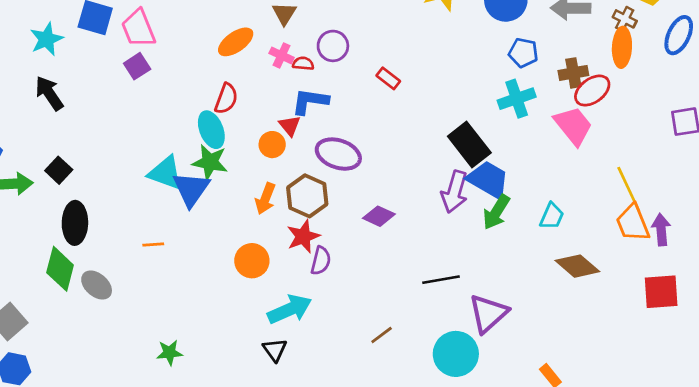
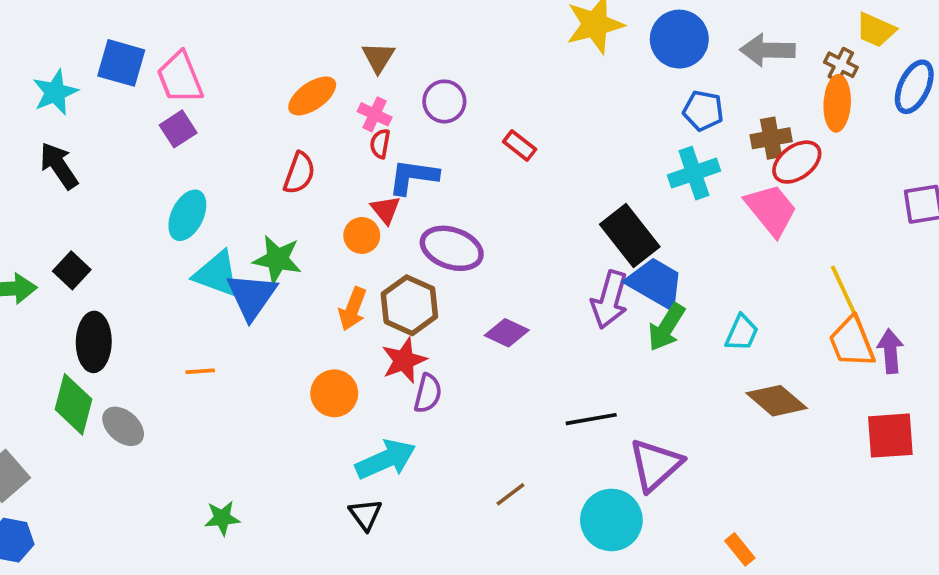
red semicircle: (303, 64) -> (380, 144), moved, turned -85
cyan ellipse: (211, 130) -> (187, 215), moved, turned 48

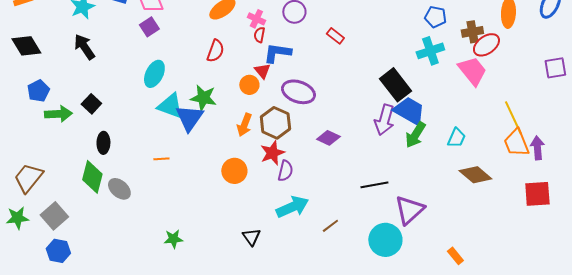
black ellipse: (94, 342) -> (103, 143), size x0.7
cyan arrow: (386, 459) -> (292, 207), moved

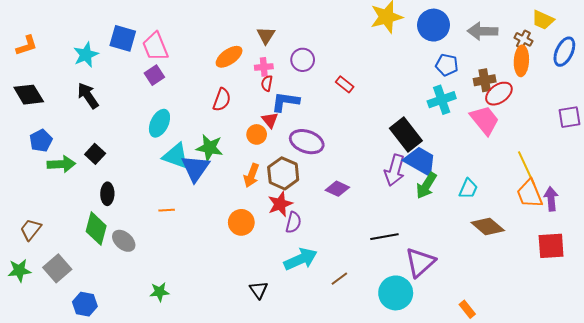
pink cross: (256, 19) -> (264, 67), turned -30
brown trapezoid: (28, 178) -> (31, 230), size x0.7
green star: (173, 239) -> (159, 292), moved
blue hexagon: (58, 251) -> (85, 304), moved

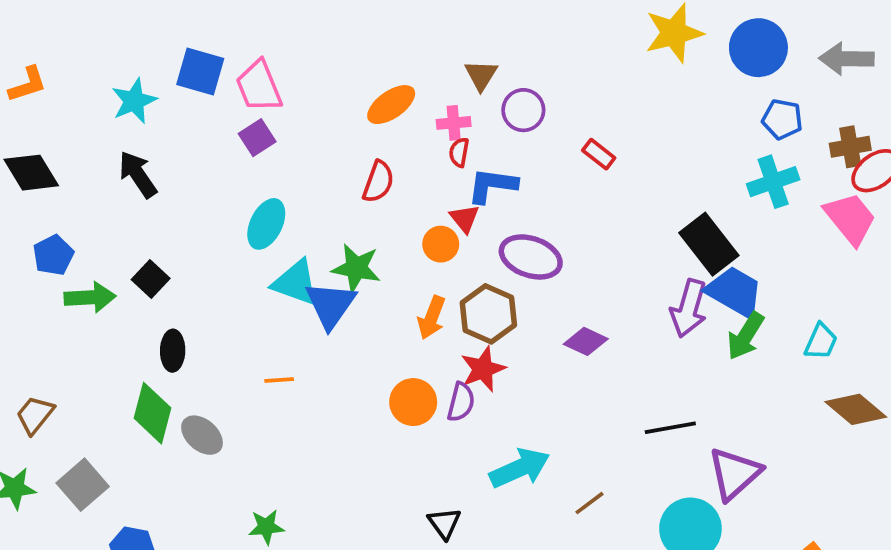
brown triangle: (266, 35) -> (481, 75), moved
purple semicircle: (293, 222) -> (461, 402), moved

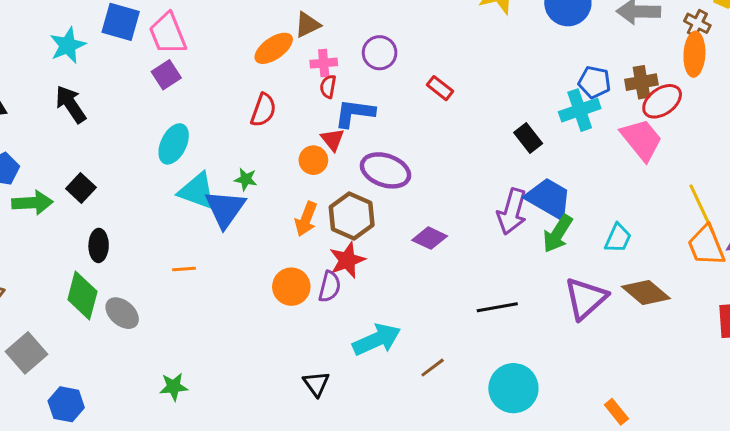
brown triangle: (481, 75) -> (307, 25), moved, turned 32
blue pentagon: (782, 119) -> (594, 82), moved
black rectangle: (709, 244) -> (528, 138), moved, size x0.6
green star: (356, 268) -> (246, 179), size x0.6
purple triangle: (735, 474) -> (586, 298), moved

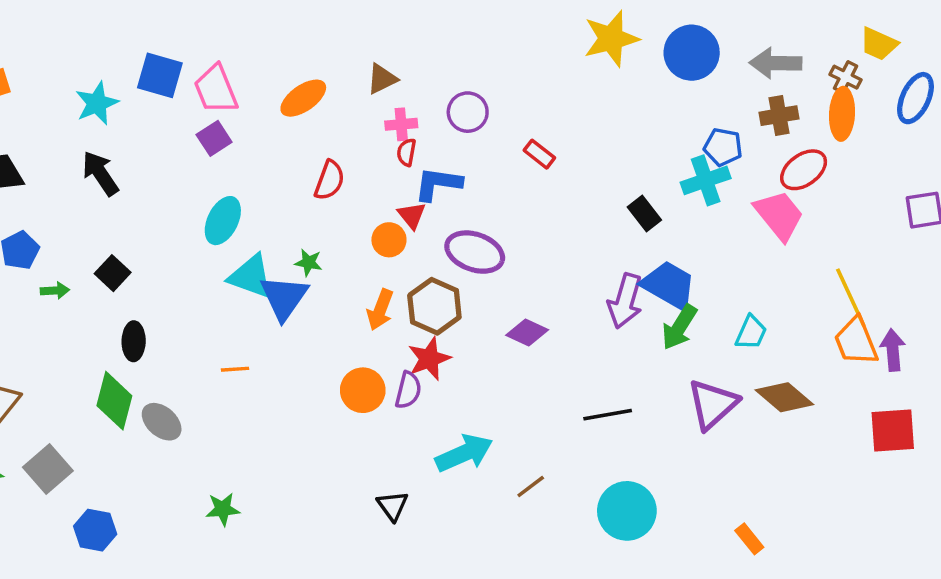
orange ellipse: (274, 48) -> (303, 98), moved
brown cross: (641, 82) -> (779, 116), moved
green arrow: (32, 203) -> (55, 291), size x0.6

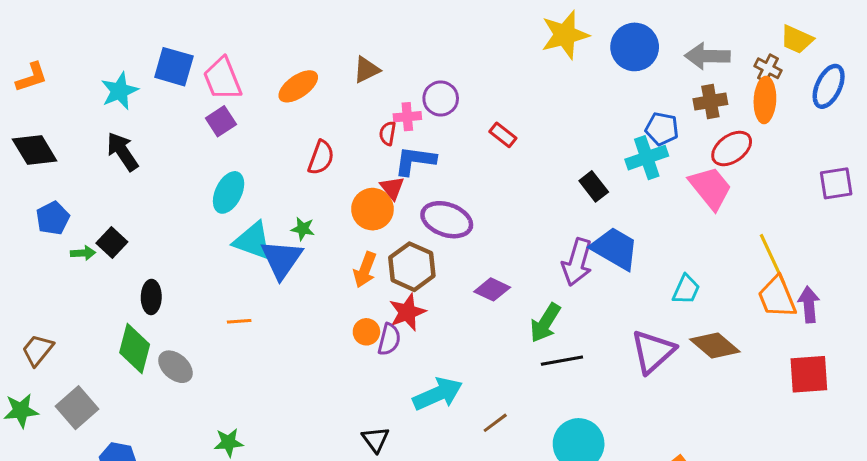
pink cross: (401, 124) -> (407, 117), moved
orange circle: (389, 240) -> (372, 209), size x1.4
black square: (113, 273) -> (112, 242), moved
green arrow: (679, 327) -> (545, 323), moved
orange circle: (363, 390) -> (366, 332), moved, size x0.7

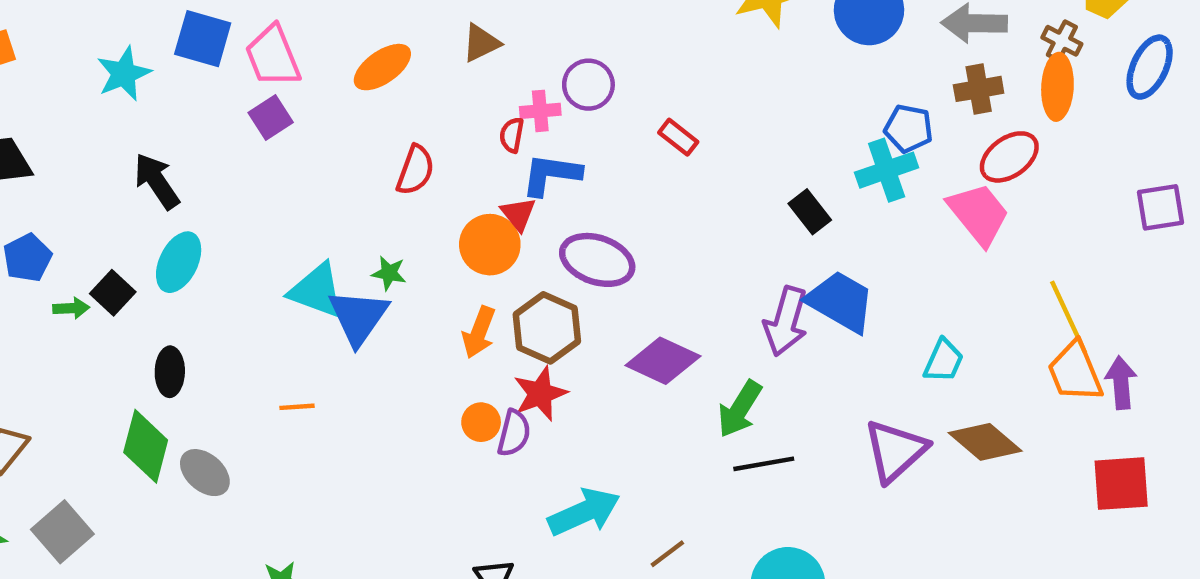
black arrow: (122, 152) -> (157, 181), moved
cyan ellipse: (229, 192) -> (179, 262), moved
purple diamond: (492, 289) -> (663, 361), size x1.4

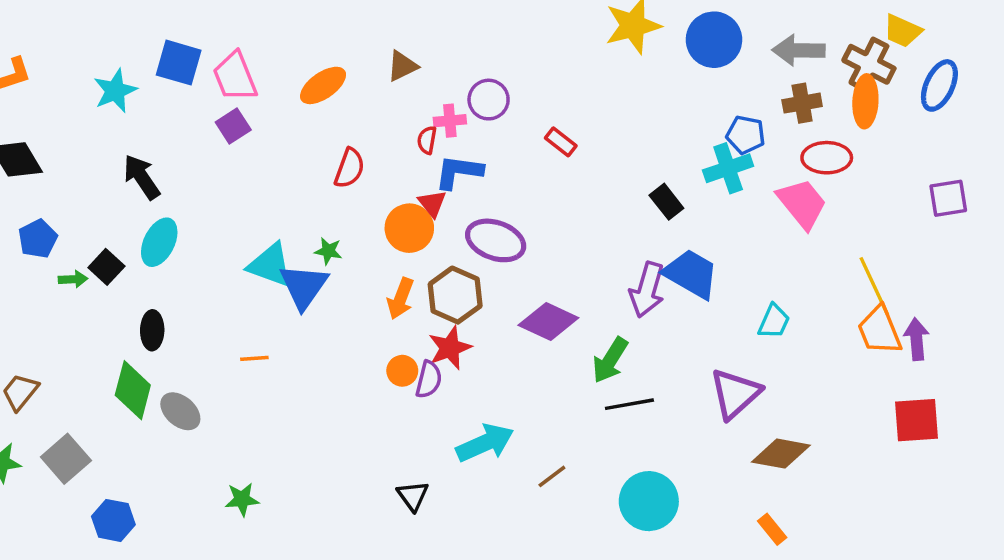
brown cross: (1062, 41) -> (869, 64), size x1.6
red ellipse: (1009, 157) -> (827, 158), turned 36
brown diamond: (985, 442) -> (781, 454), moved, turned -30

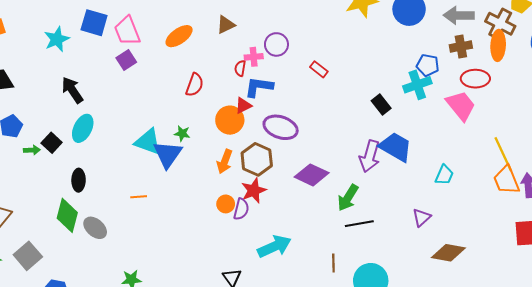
red triangle: (432, 203) -> (243, 106), turned 42
purple triangle: (735, 394) -> (421, 217), size x0.6
brown line: (552, 476) -> (333, 263), moved, turned -54

